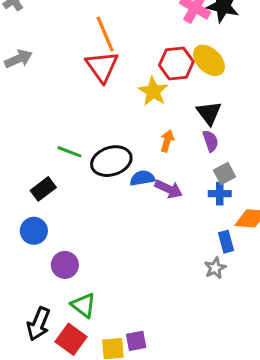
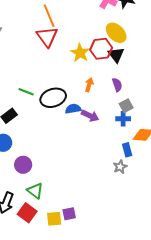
red hexagon: (176, 63) -> (101, 49), moved
black triangle: (209, 113) -> (116, 55), moved

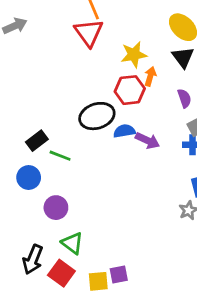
red hexagon: (101, 49) -> (130, 90), moved
yellow star: (80, 53) -> (134, 55), turned 30
orange arrow: (89, 85) -> (150, 76), moved
green line: (26, 92) -> (60, 156), moved

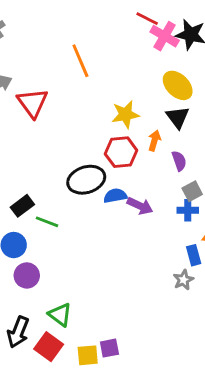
red triangle: (89, 33) -> (33, 103), moved
orange arrow: (150, 76) -> (154, 141), moved
purple circle: (56, 208) -> (27, 275), moved

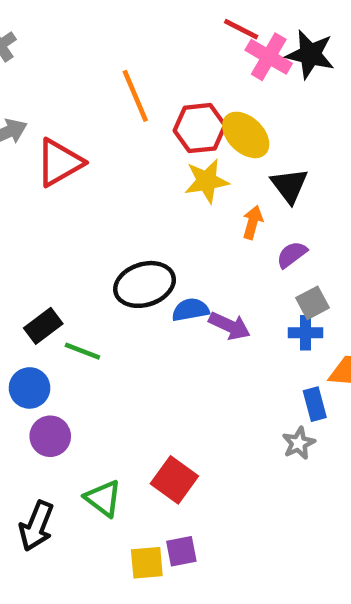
yellow ellipse: (178, 85) -> (246, 135), moved
red triangle: (33, 103) -> (59, 163), turned 36
red hexagon: (121, 152) -> (200, 128), moved
purple semicircle: (179, 161) -> (292, 255), turned -108
red square: (49, 347) -> (174, 480), moved

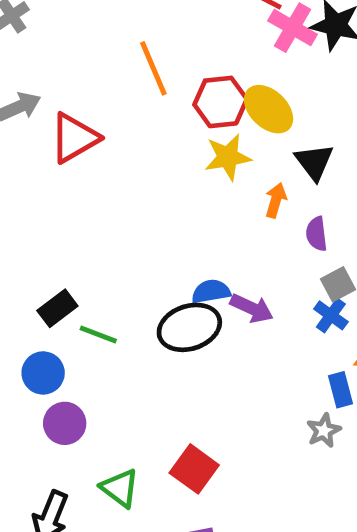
purple semicircle: (292, 255) -> (317, 234), turned -60
black ellipse: (145, 284) -> (189, 327), moved
blue cross: (306, 333) -> (331, 315), turned 36

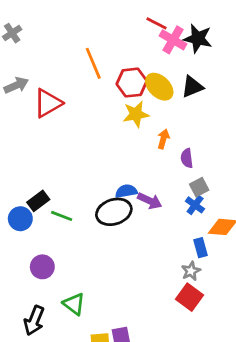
black triangle: (314, 162) -> (192, 87), moved, turned 45
blue circle: (43, 373) -> (20, 219), moved
red square: (194, 469) -> (190, 297), moved

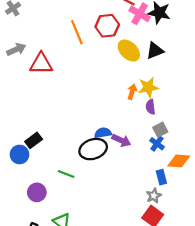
red hexagon: (132, 83) -> (107, 26), moved
red triangle: (48, 103) -> (41, 64), turned 30
yellow star: (136, 114) -> (148, 87), moved
green line: (62, 216) -> (66, 174), moved

